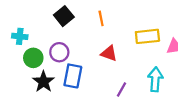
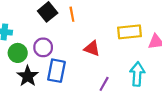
orange line: (101, 18) -> (72, 14), moved

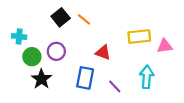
orange line: (72, 14) -> (84, 19), turned -40
blue rectangle: (56, 71) -> (85, 78), moved
purple line: (104, 84) -> (115, 86), turned -72

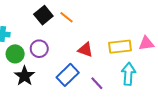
yellow rectangle: (139, 36) -> (120, 47), moved
blue rectangle: (85, 78) -> (68, 75), turned 35

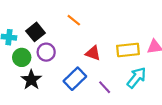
black square: (43, 15) -> (36, 32), moved
cyan arrow: (128, 74) -> (137, 78), turned 35

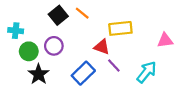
black square: (36, 32) -> (58, 15), moved
yellow rectangle: (128, 50) -> (120, 28), moved
purple line: (105, 87) -> (114, 66), moved

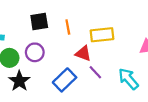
orange line: (82, 13) -> (68, 27), moved, turned 40
black square: (58, 15) -> (39, 22), turned 30
cyan arrow: (147, 72) -> (128, 79), turned -80

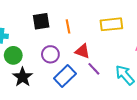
yellow rectangle: (102, 35) -> (111, 24), moved
purple circle: (35, 52) -> (50, 54), moved

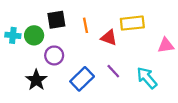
red triangle: (82, 51) -> (109, 38), moved
purple circle: (50, 54) -> (54, 55), moved
green circle: (13, 55) -> (34, 35), moved

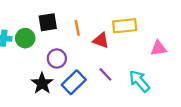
purple circle: (54, 55) -> (57, 58), moved
black star: (36, 80) -> (42, 83), moved

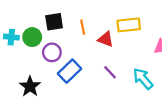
purple circle: (57, 58) -> (52, 52), moved
blue rectangle: (74, 82) -> (69, 71), moved
black star: (42, 83) -> (30, 86), moved

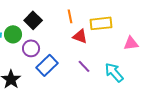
black square: (54, 22) -> (33, 20), turned -36
orange line: (83, 27) -> (70, 16), moved

